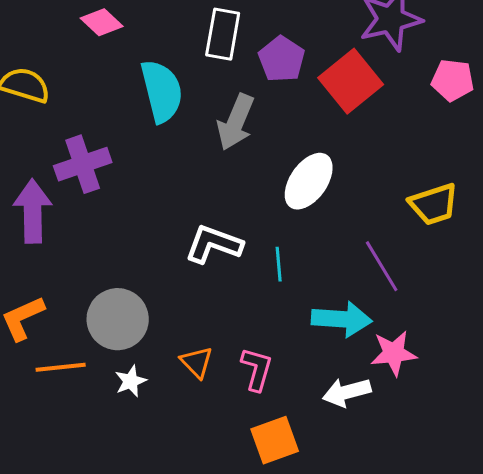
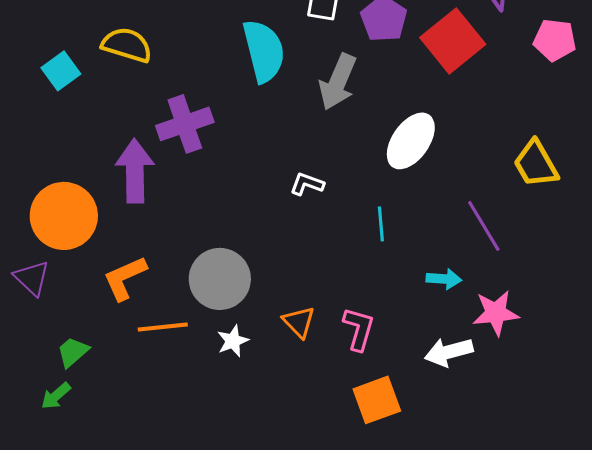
yellow trapezoid: (434, 204) -> (536, 164), turned 78
white L-shape: (214, 244) -> (307, 184), moved, size x0.6
cyan arrow: (342, 319) -> (444, 279), size x0.6

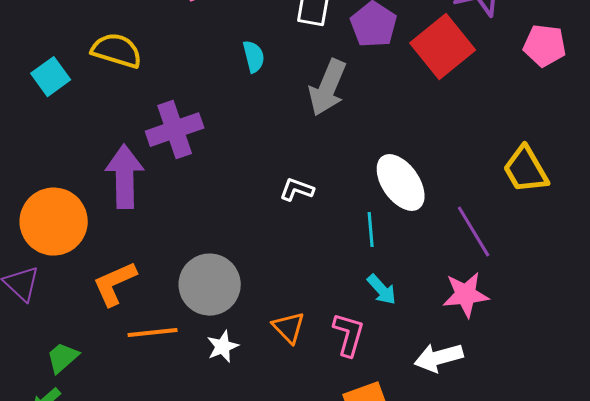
cyan semicircle: (264, 51) -> (254, 57), size x0.5
white ellipse: (411, 141) -> (401, 183), moved, turned -70
cyan arrow: (444, 279) -> (382, 290), moved, turned 44
pink star: (496, 313) -> (466, 295), moved

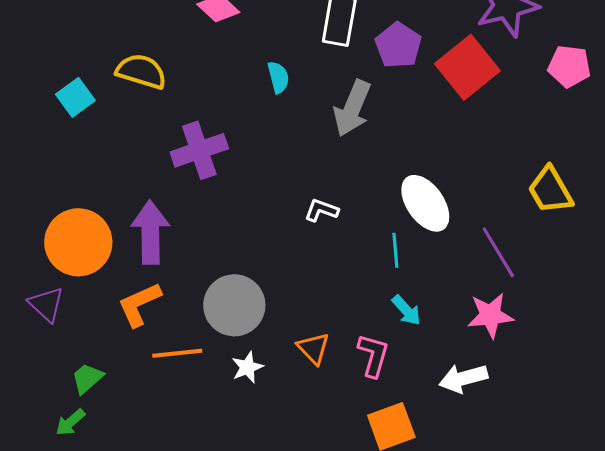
purple arrow: (125, 177) -> (150, 232), moved

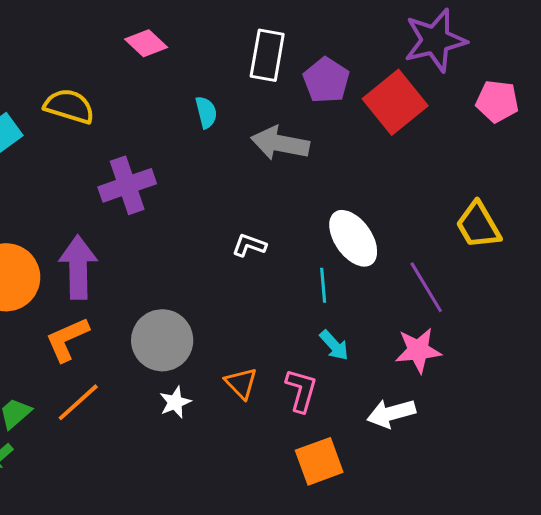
gray arrow: (352, 108) -> (280, 143), turned 78
orange line: (177, 353) -> (78, 402), moved, turned -36

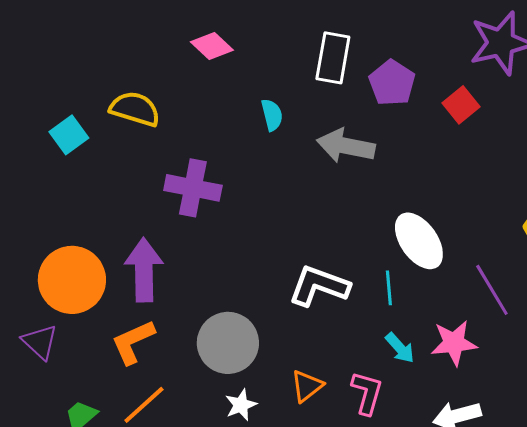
red square: (395, 102) -> (461, 105), size x0.6
purple cross: (127, 185) -> (193, 188), turned 30
white L-shape: (249, 245) -> (319, 286), moved, size x1.8
pink star: (418, 350) -> (454, 343), moved
orange triangle: (241, 383) -> (307, 386), turned 36

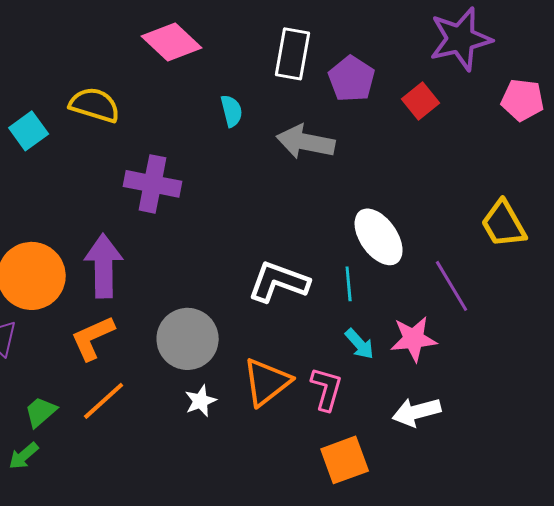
pink diamond: (212, 46) -> (172, 42), size x1.4
orange triangle: (307, 386) -> (267, 382), size x1.5

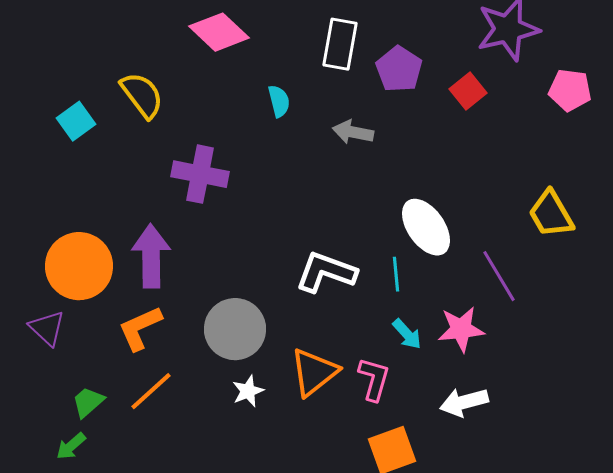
yellow semicircle: (95, 105) -> (142, 95), turned 36
gray arrow: (306, 142) -> (353, 132), size x0.7

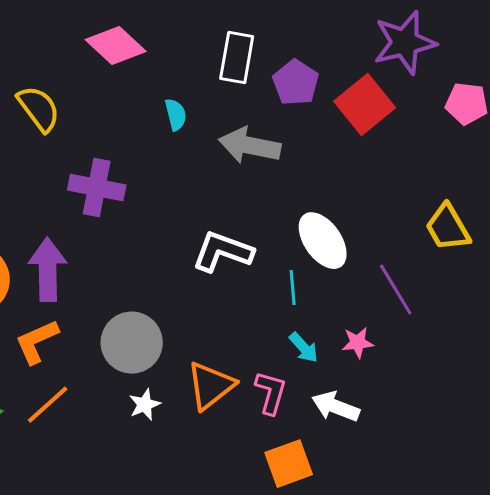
red square: (468, 91) -> (365, 105), size x1.6
gray arrow: (353, 132) -> (250, 146), size x1.5
white L-shape: (326, 272) -> (223, 252), moved
pink star: (461, 329) -> (358, 343), size x0.7
white arrow: (464, 402) -> (336, 407), moved, turned 36

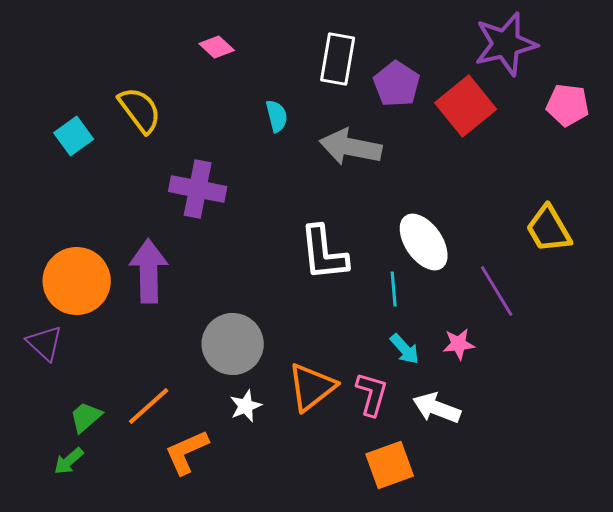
pink diamond: (116, 46) -> (217, 47), size x0.6
white L-shape: (223, 252) -> (324, 253), turned -116
orange L-shape: (37, 342) -> (187, 452), moved

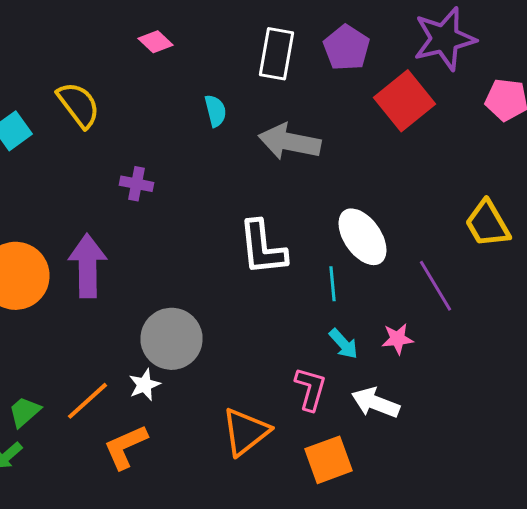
purple pentagon: (397, 84) -> (346, 48), moved
purple cross: (198, 189) -> (136, 184), size x0.6
orange triangle: (312, 387) -> (246, 432), moved
white star: (246, 406) -> (144, 385), moved

